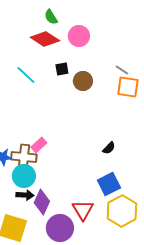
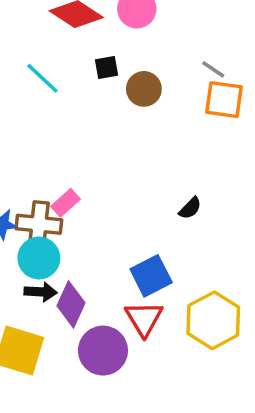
blue square: (109, 184) -> (151, 276), moved

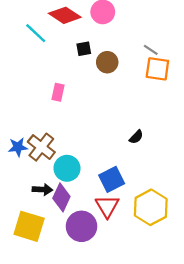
cyan line: (42, 78) -> (36, 33), moved
pink rectangle: (66, 203) -> (58, 92), moved, turned -36
brown cross: (39, 224) -> (41, 147), turned 32
cyan circle: (39, 258) -> (67, 168), moved

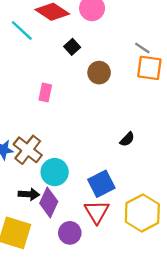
black square: (84, 49) -> (72, 47), turned -32
brown circle: (107, 62) -> (99, 73), moved
purple circle: (82, 226) -> (70, 233), size x0.7

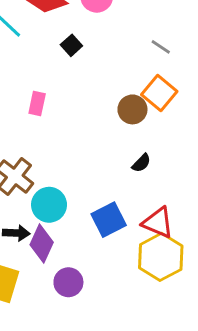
orange square: (149, 68) -> (159, 93), moved, turned 32
brown circle: (99, 73) -> (132, 109), moved
red triangle: (97, 212) -> (158, 223), moved, turned -36

